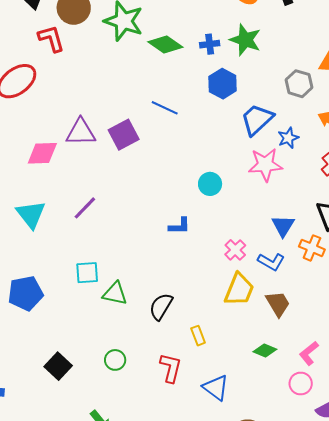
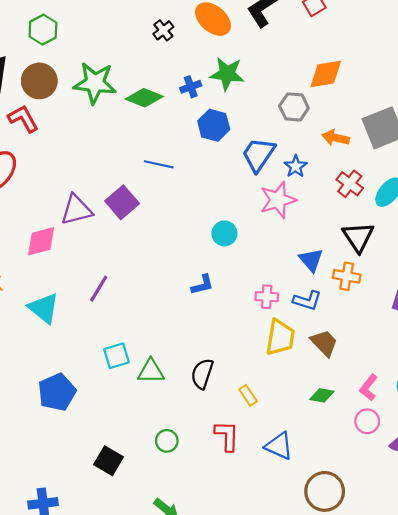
pink cross: (235, 250) -> (267, 297), turned -30

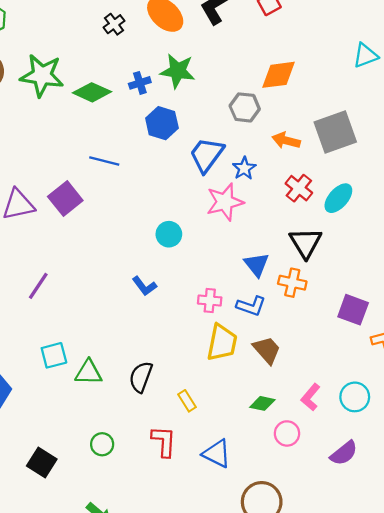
blue L-shape: (202, 285) -> (144, 286), turned 65
pink circle: (367, 421) -> (287, 433), moved

